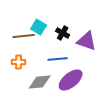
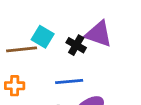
purple triangle: (87, 41) -> (99, 34), moved

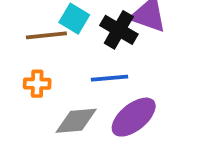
black cross: (76, 45) -> (119, 30), size x1.4

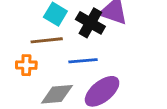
brown line: (46, 35) -> (47, 40), moved

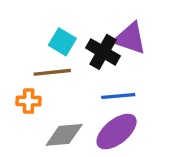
blue line: (83, 61) -> (118, 96), moved

